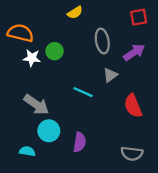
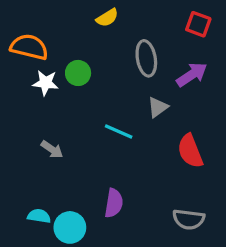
red square: (139, 17) -> (198, 24), turned 30
gray arrow: (36, 105) -> (52, 149), size x0.6
cyan circle: (49, 131) -> (70, 227), moved

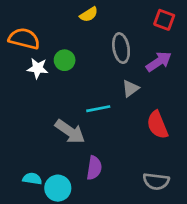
cyan line: (119, 132) -> (98, 109), turned -35
gray arrow: (52, 149) -> (70, 132), moved, size x1.6

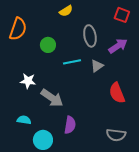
orange semicircle: (24, 39) -> (18, 29), turned 95
white star: (38, 68) -> (28, 81), moved
cyan line: (98, 109) -> (72, 62), moved
cyan semicircle: (32, 179) -> (24, 120), moved

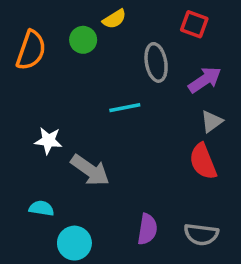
red square: (122, 15) -> (194, 24), moved
green circle: (48, 45) -> (83, 40), moved
gray triangle: (97, 66) -> (212, 121), moved
purple semicircle: (70, 125) -> (147, 229), moved

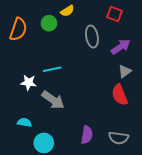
cyan line: (125, 108) -> (52, 69), moved

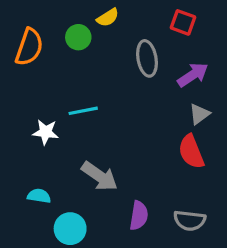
gray arrow: (53, 100) -> (100, 176), moved

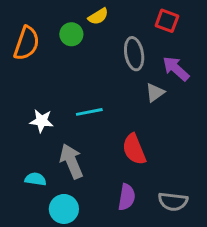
purple arrow: (193, 75) -> (176, 69), turned -104
cyan line: (83, 111) -> (89, 112), moved
gray triangle: (199, 114) -> (155, 93), moved
red semicircle: (191, 152) -> (134, 149), moved
gray arrow: (100, 176) -> (71, 161), moved, turned -148

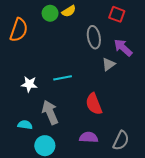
green circle: (71, 34) -> (50, 13), moved
purple semicircle: (127, 197) -> (89, 137), turned -96
gray semicircle: (173, 202) -> (121, 140), turned -72

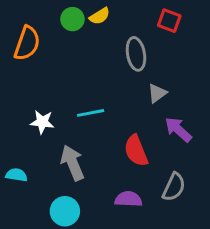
purple arrow: (123, 48) -> (178, 130), moved
cyan semicircle: (25, 125) -> (16, 175), moved
gray semicircle: (121, 140) -> (174, 187), moved

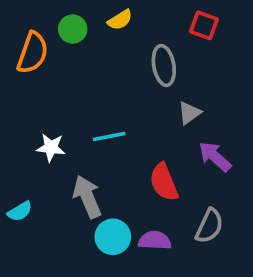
green circle: (72, 19) -> (73, 29), moved
cyan semicircle: (16, 175) -> (20, 211), turned 140
cyan circle: (65, 211) -> (113, 237), moved

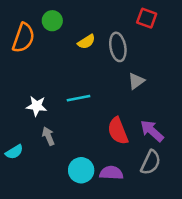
yellow semicircle: (120, 20) -> (86, 42), moved
purple arrow: (215, 157) -> (152, 131), moved
gray arrow: (87, 197) -> (48, 136), moved, size x0.6

